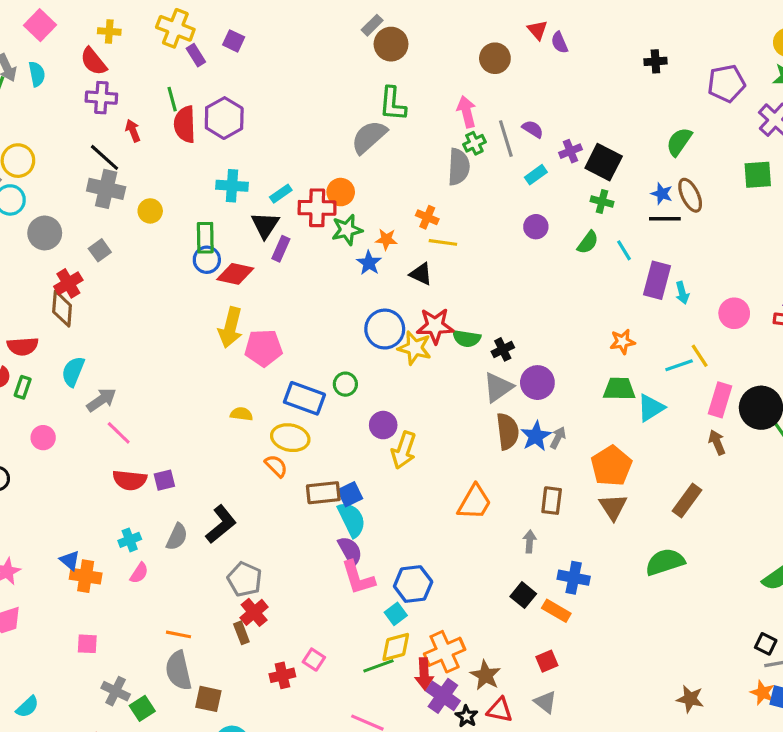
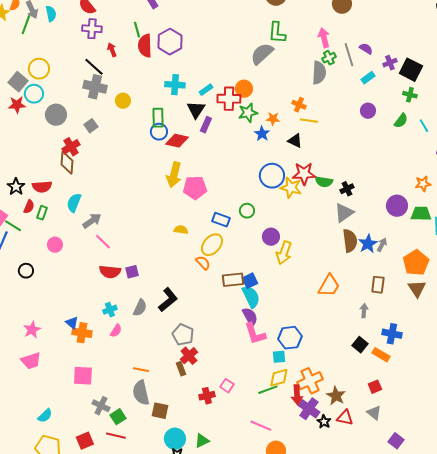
purple circle: (537, 383) -> (397, 206), moved
blue rectangle: (304, 398) -> (221, 220), size x0.7
yellow ellipse: (290, 438) -> (212, 245), turned -60
cyan square: (396, 614) -> (279, 357), turned 32
pink square: (87, 644) -> (83, 376), size x1.5

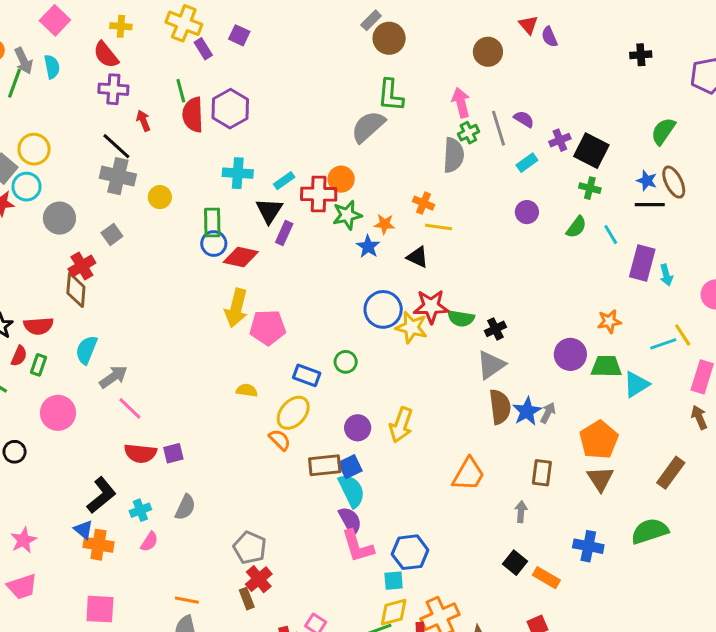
purple circle: (271, 237) -> (358, 428), moved
pink circle: (55, 245) -> (58, 413), size x1.5
black L-shape: (168, 300) -> (101, 495), moved
blue cross: (392, 334) -> (588, 546), moved

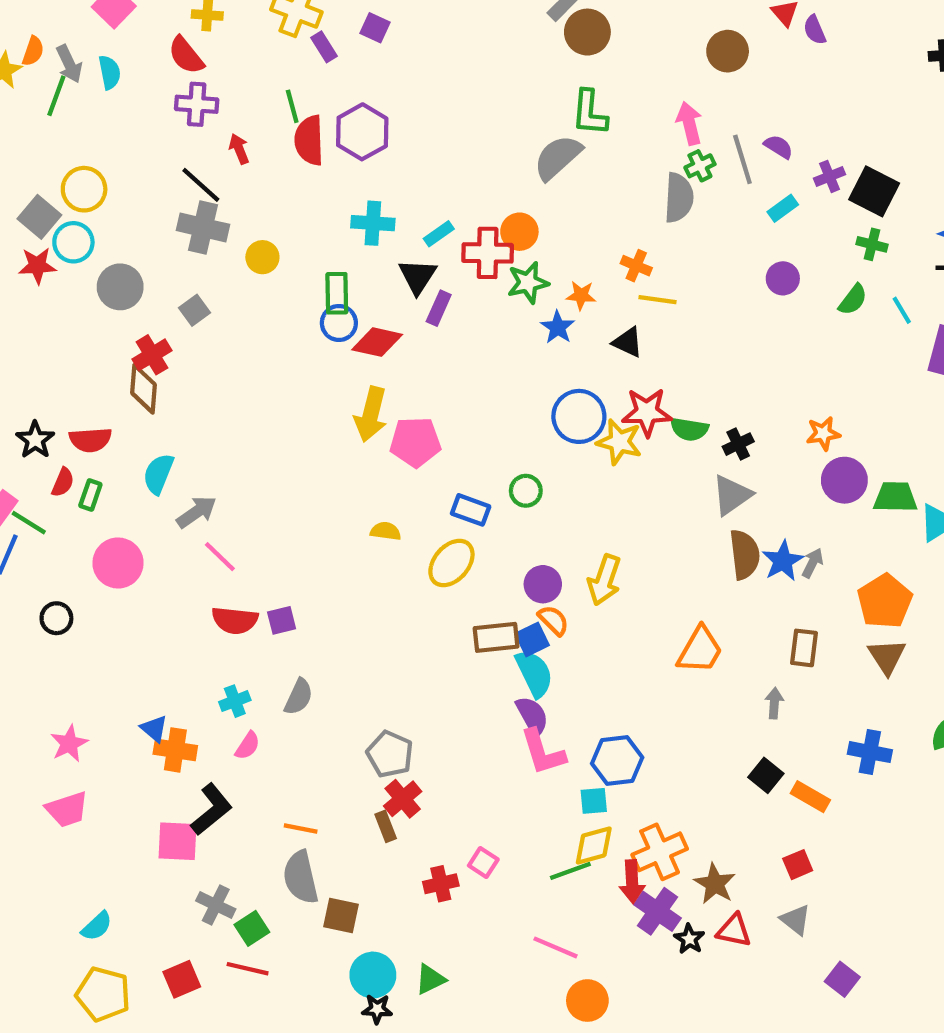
orange star: (609, 321) -> (823, 433), moved
orange semicircle: (280, 440) -> (553, 620), moved
black L-shape: (101, 495) -> (211, 809), moved

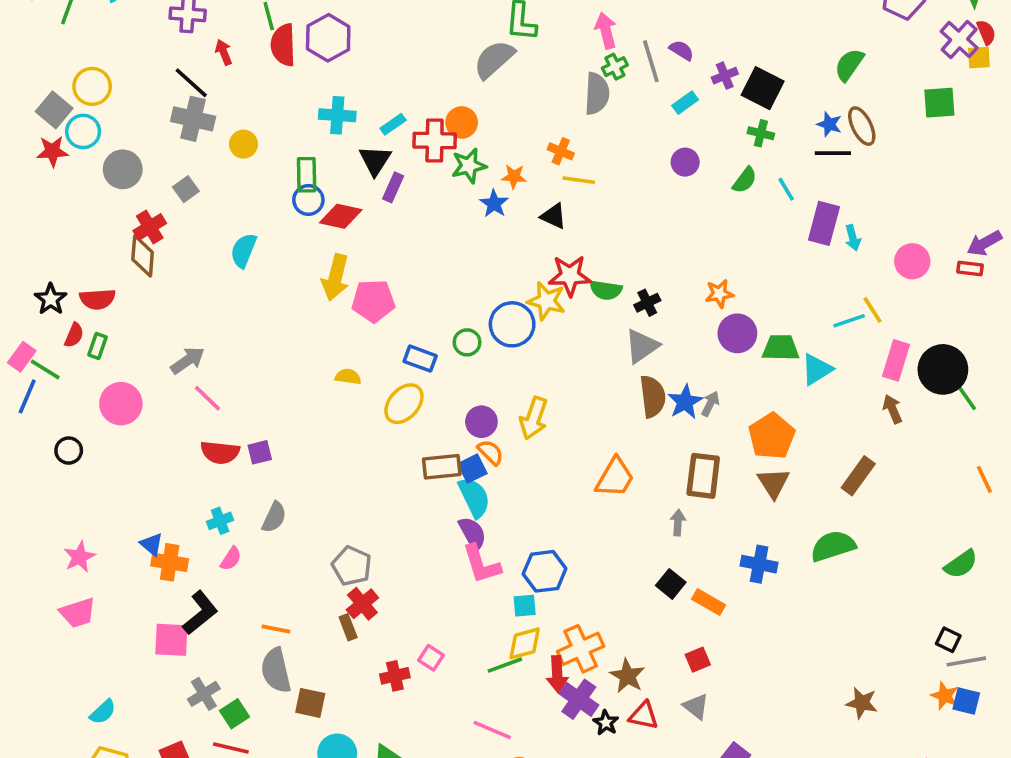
blue circle: (579, 416) -> (512, 324), moved
cyan semicircle: (158, 474) -> (243, 250), moved
brown rectangle: (804, 648) -> (703, 476), size x1.4
gray cross: (216, 905) -> (204, 694), turned 32

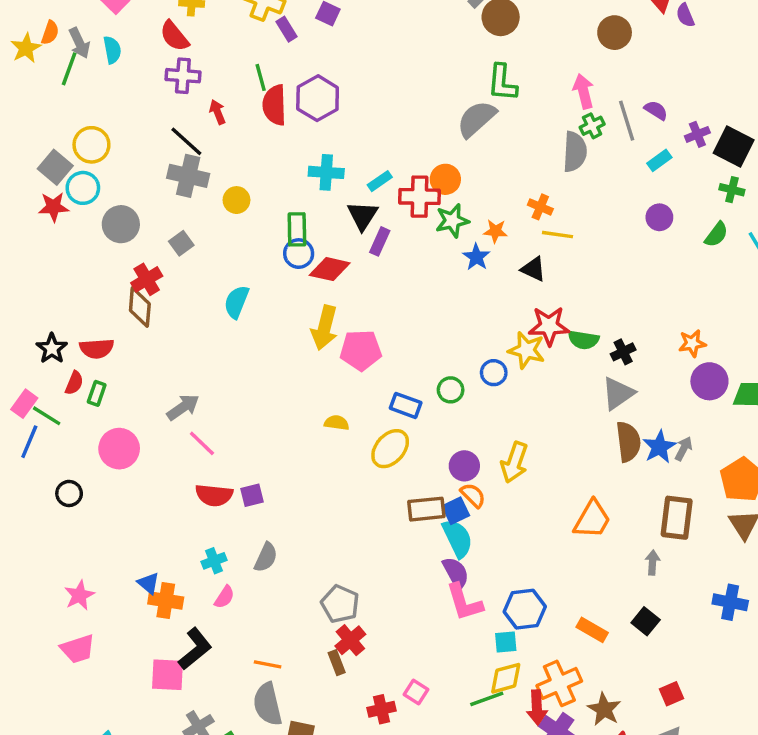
blue circle: (512, 324) -> (494, 373), size x0.6
orange rectangle: (709, 602) -> (592, 630), moved

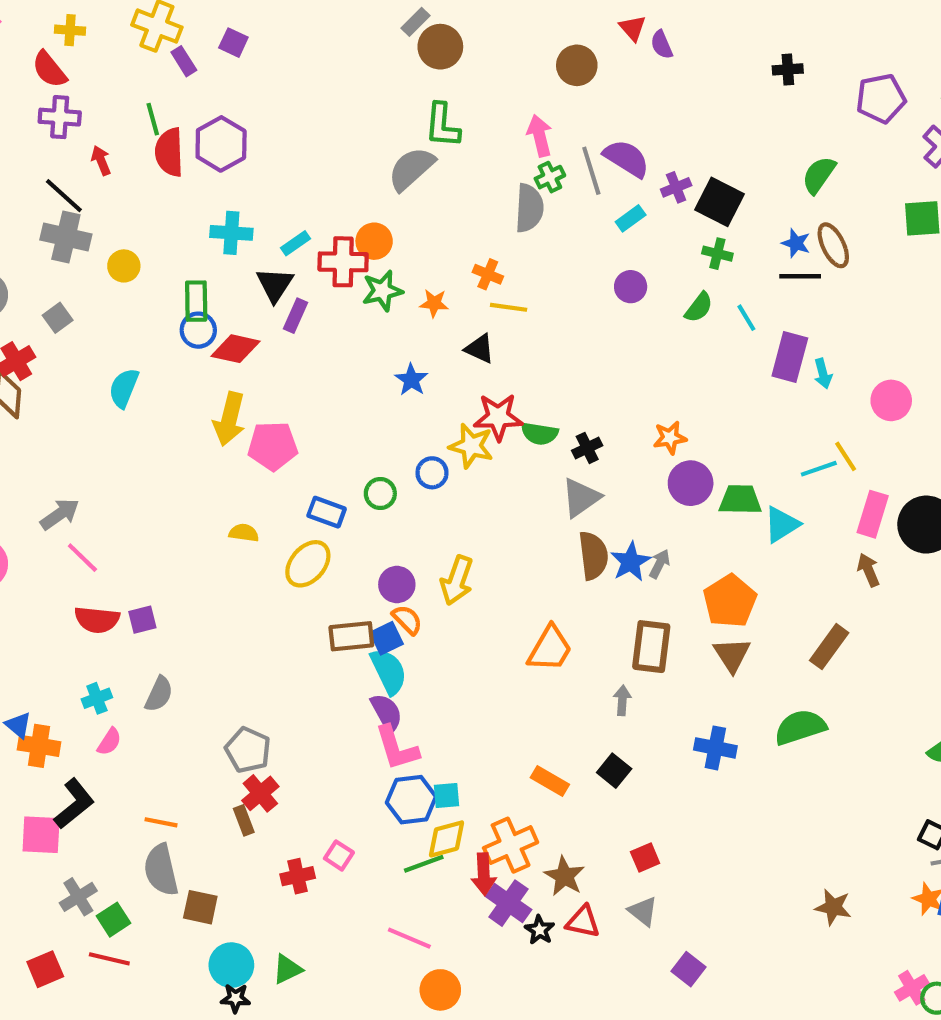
purple semicircle: (656, 110) -> (626, 158), size x1.6
blue star: (476, 257) -> (411, 380), moved
blue hexagon: (525, 609) -> (411, 800), moved

